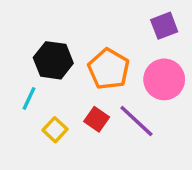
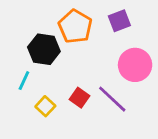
purple square: (164, 26) -> (119, 21), moved
orange pentagon: (109, 69) -> (75, 26), moved

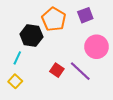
yellow square: (45, 106) -> (15, 81), moved

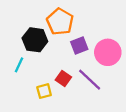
purple square: (85, 15) -> (79, 46), moved
yellow square: (15, 81) -> (44, 91), moved, turned 32

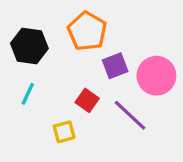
black hexagon: (35, 40) -> (29, 46), moved
red square: (63, 79) -> (87, 100), moved

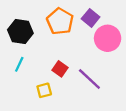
purple square: (115, 66) -> (91, 18), moved, turned -30
pink circle: (156, 76) -> (108, 38), moved

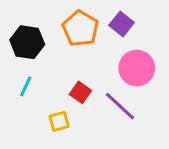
pink circle: (108, 38) -> (137, 68), moved

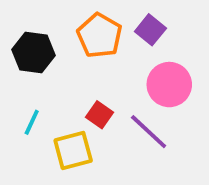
cyan line: (26, 86) -> (32, 122), moved
yellow square: (59, 121) -> (73, 151), size x1.5

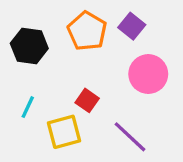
purple line: (149, 132) -> (130, 137), moved

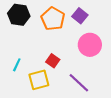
black hexagon: (29, 46) -> (19, 15), moved

